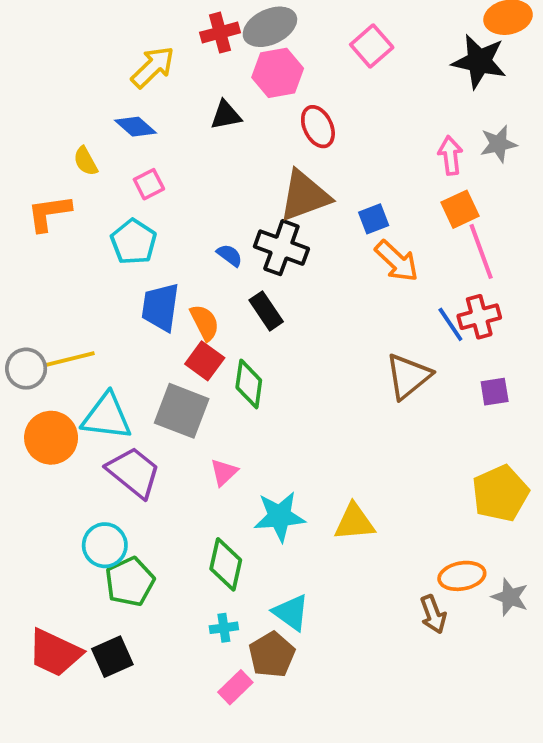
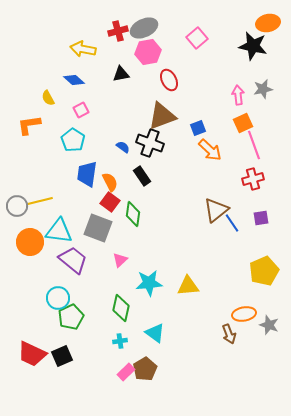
yellow arrow: (153, 67) -> (83, 49), turned -125
blue line: (450, 324) -> (232, 223), moved
brown pentagon: (272, 655) -> (145, 369), moved

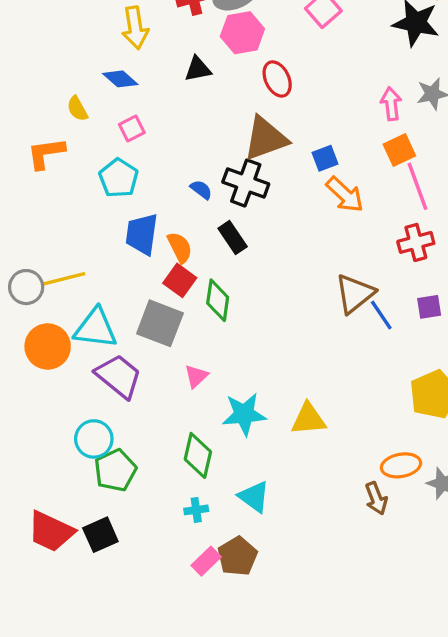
yellow arrow: (83, 49) -> (135, 28), turned -110

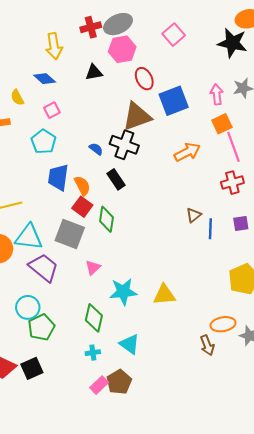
blue square: (325, 158) -> (174, 101), moved, size x1.8
orange arrow: (345, 195) -> (187, 152), turned -70
brown triangle: (355, 294) -> (194, 215), size x0.6
blue line: (381, 315) -> (210, 229), turned 36

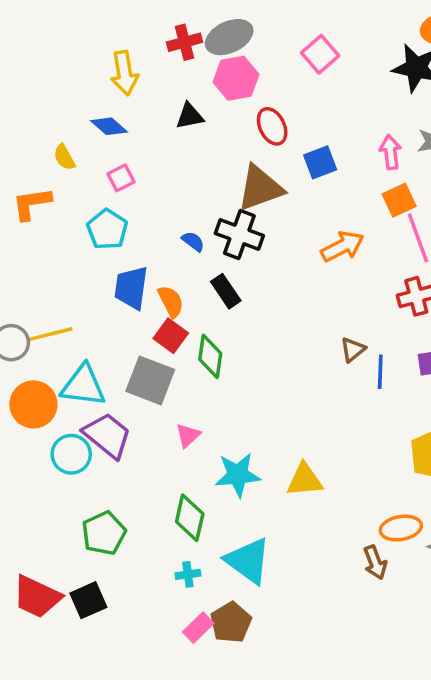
blue square: (174, 101) -> (320, 162), size x0.7
cyan circle: (28, 307) -> (71, 454), moved
cyan triangle: (130, 344) -> (248, 561), size x1.4

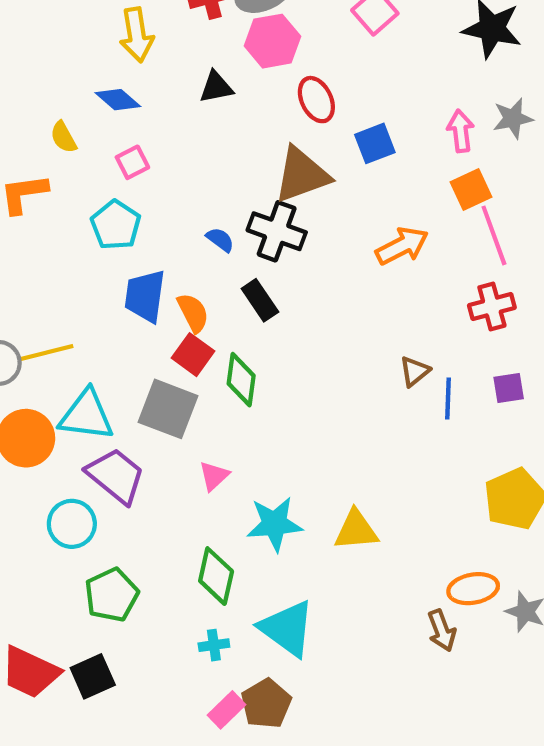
cyan circle: (71, 454) -> (72, 524), moved

